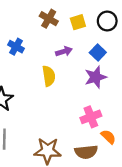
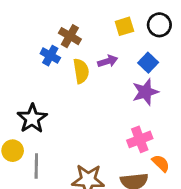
brown cross: (49, 19) -> (70, 36), moved
yellow semicircle: (49, 76) -> (81, 71), moved

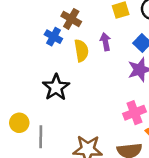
purple arrow: (108, 61) -> (105, 42), turned -84
black star: (32, 118) -> (56, 87), moved

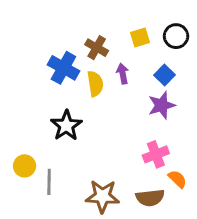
brown cross: (71, 19) -> (97, 48), moved
blue cross: (53, 37) -> (63, 68), size x1.5

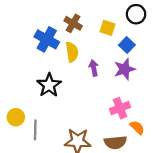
yellow square: (140, 38) -> (107, 28), moved, turned 35
purple arrow: (123, 74) -> (94, 68), moved

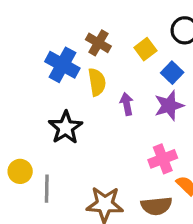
yellow square: (107, 28) -> (145, 49), turned 35

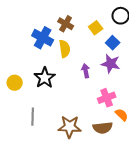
purple arrow: (127, 104) -> (86, 71), moved
purple star: (169, 106) -> (111, 64), turned 30
yellow circle: (20, 171) -> (15, 83), moved

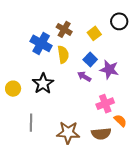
blue square: (113, 43) -> (90, 59), moved
purple arrow: (86, 71) -> (84, 77), turned -48

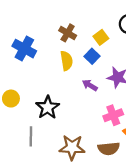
blue cross: (41, 43) -> (24, 49), moved
blue square: (90, 59) -> (92, 56), moved
black star: (43, 84) -> (48, 107), moved

